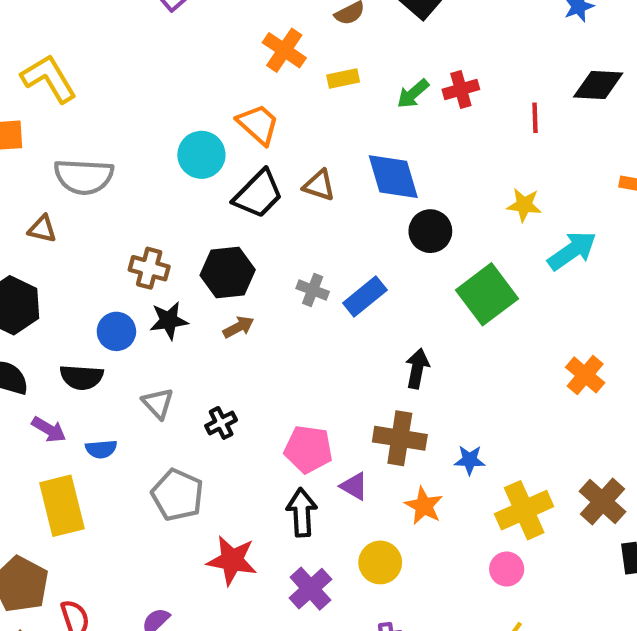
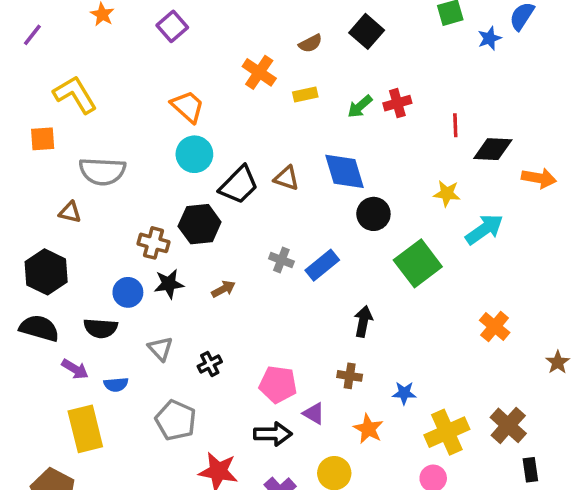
black diamond: (598, 85) -> (493, 149), moved
orange trapezoid: (258, 124) -> (188, 106), moved
black hexagon: (228, 273) -> (200, 224), moved
brown cross: (400, 438) -> (350, 376), size x0.6
black arrow: (302, 512) -> (273, 434), turned 93

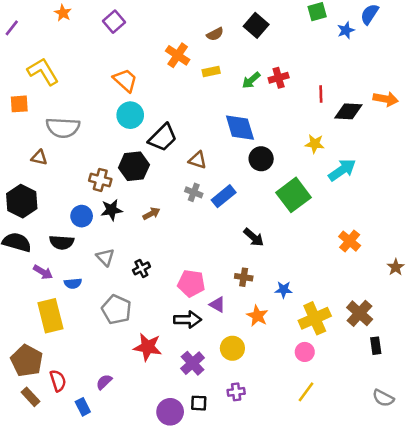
brown triangle: (287, 178) -> (198, 160), moved
orange arrow: (539, 178) -> (386, 99), moved
black arrow: (363, 321) -> (254, 237), turned 120

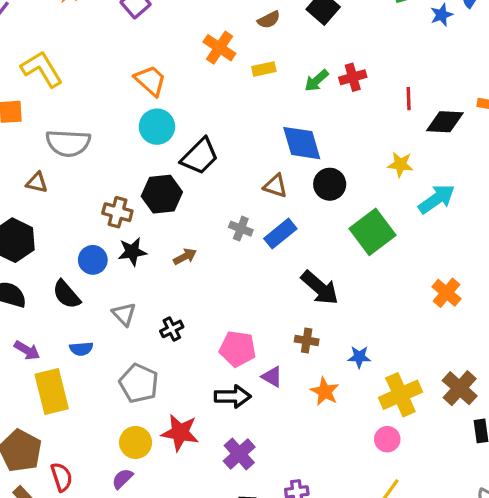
brown triangle: (198, 160) -> (275, 186), moved
black arrow: (254, 237) -> (320, 288), size x1.4
black semicircle: (62, 242) -> (66, 294), turned 45
purple arrow: (43, 272) -> (27, 350), moved
yellow circle: (232, 348) -> (136, 442), moved

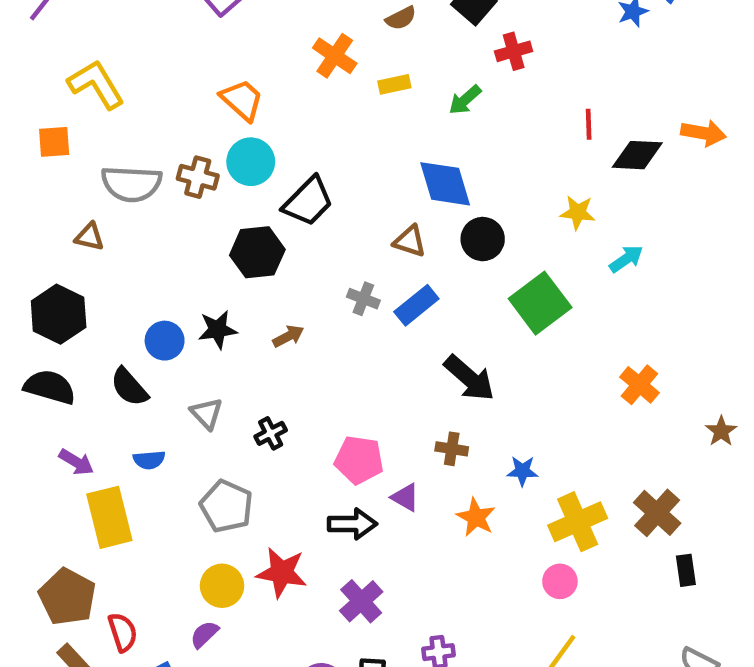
red cross: (353, 77) -> (514, 51), moved
cyan arrow: (437, 199) -> (626, 259), size x0.7
brown cross: (117, 212) -> (198, 177), moved

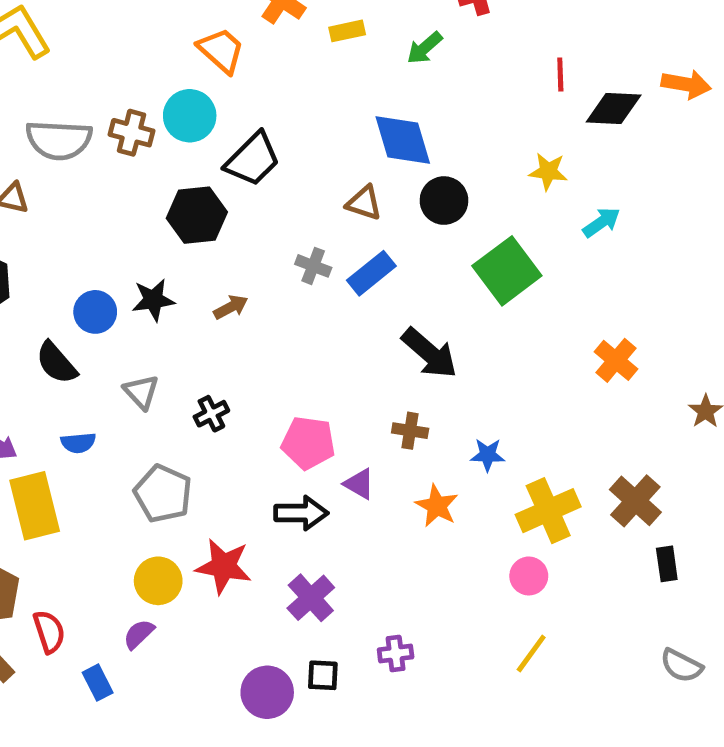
orange trapezoid: (242, 100) -> (221, 50), moved

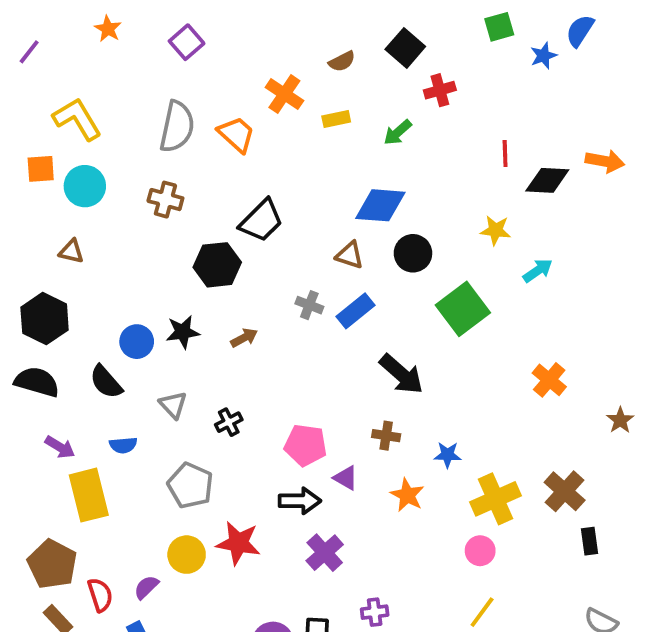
cyan circle: (190, 116) -> (85, 186), moved
gray semicircle: (59, 140) -> (177, 127), moved, turned -81
blue diamond: (403, 140) -> (380, 205), turned -69
purple cross: (311, 598) -> (325, 553), moved
purple semicircle: (139, 634) -> (146, 587), moved

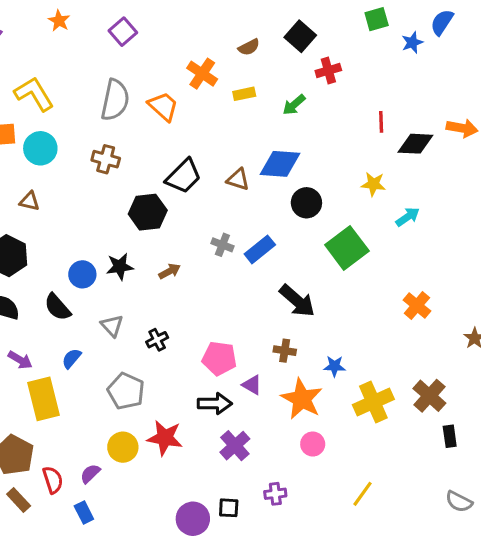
brown triangle: (350, 255) -> (238, 179), moved
blue semicircle: (123, 445) -> (71, 358), turned 135
orange star: (407, 495) -> (302, 399), size x1.5
pink circle: (480, 551) -> (313, 444), moved

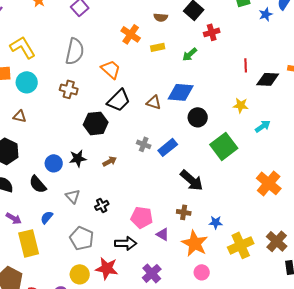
brown semicircle: (249, 47) -> (161, 17), turned 32
orange trapezoid: (163, 106) -> (111, 69), moved
orange cross: (417, 306) -> (269, 183), size x1.4
black arrow: (215, 404) -> (126, 243), moved

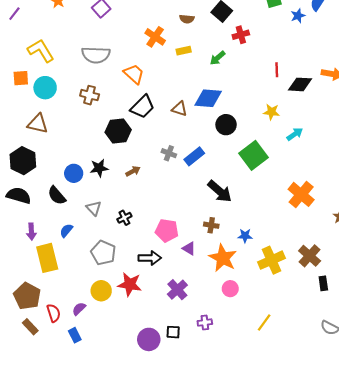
gray semicircle: (75, 51) -> (96, 55), turned 80
brown triangle: (20, 116) -> (38, 124), size x1.5
purple arrow: (14, 218) -> (31, 232), turned 56

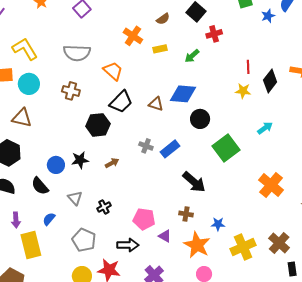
brown semicircle: (187, 19) -> (163, 19), turned -40
black diamond: (300, 84) -> (270, 81), turned -55
yellow star: (271, 112) -> (243, 91), moved

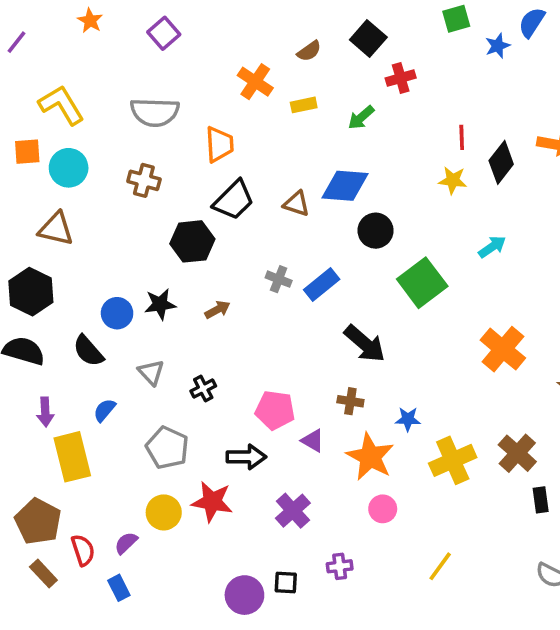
orange trapezoid: (113, 71) -> (219, 144), turned 45

